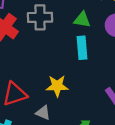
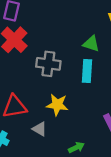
gray cross: (40, 17) -> (48, 64), moved

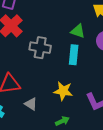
yellow star: (57, 105) -> (63, 91), moved

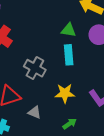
gray cross: (40, 48) -> (35, 68), moved, turned 30

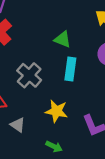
green triangle: (69, 30) -> (63, 39), moved
green arrow: (70, 124) -> (54, 146), turned 48

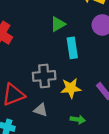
green triangle: (63, 39) -> (58, 24), turned -35
gray cross: (29, 75) -> (44, 76), moved, turned -30

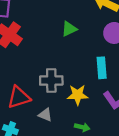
cyan rectangle: (72, 48) -> (102, 68), moved

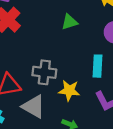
gray triangle: (45, 115) -> (34, 107), size x1.6

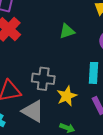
yellow star: (69, 90) -> (67, 96), turned -30

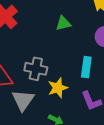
gray triangle: (33, 111) -> (23, 100), turned 30

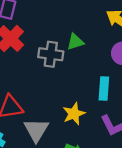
gray cross: (36, 69) -> (51, 54), moved

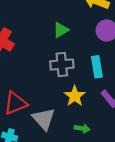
gray cross: (51, 54) -> (62, 65), moved

